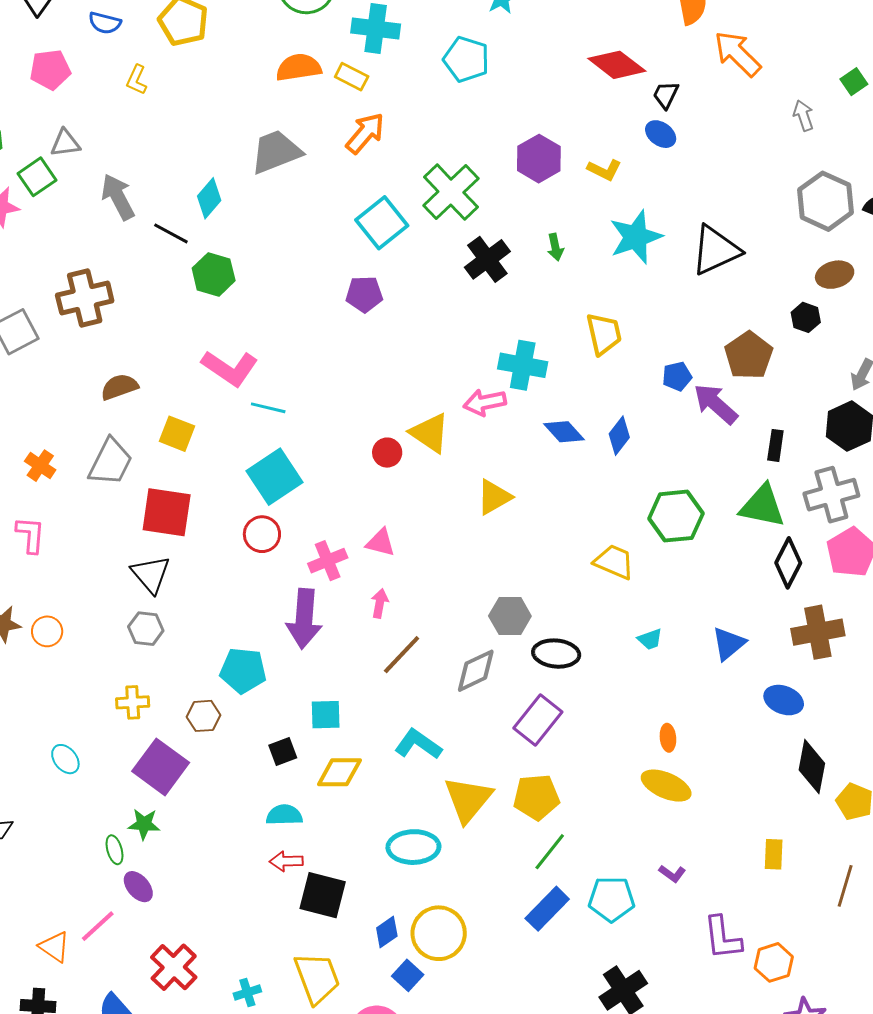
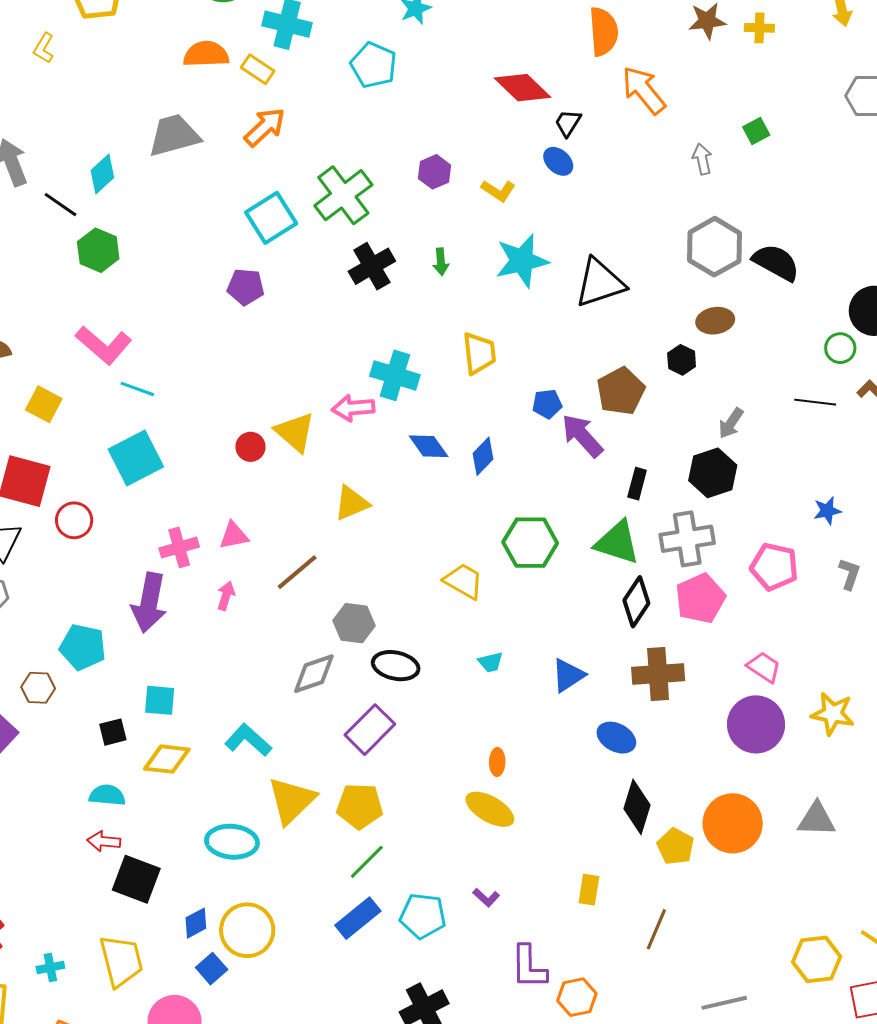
purple hexagon: (539, 159) -> (435, 172), size x0.7
red circle: (262, 534) -> (74, 520), moved
pink triangle: (381, 543) -> (234, 535), turned -32
brown line: (402, 655) -> (297, 572), moved

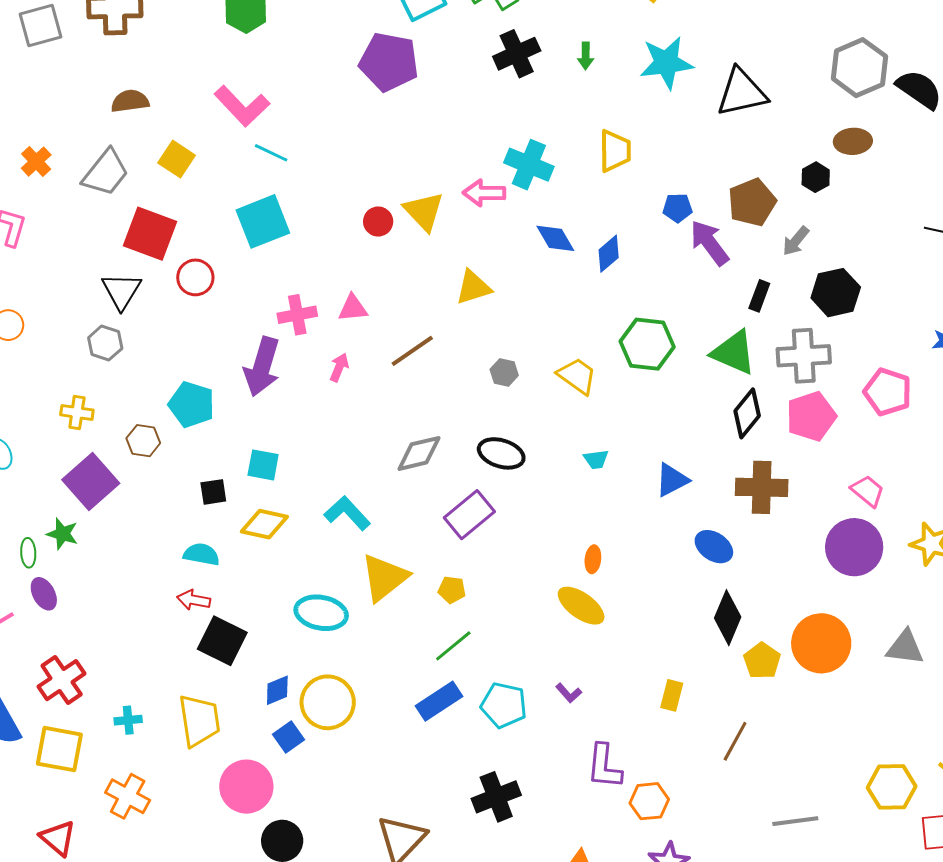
purple pentagon: (246, 287) -> (389, 62), size x1.6
gray arrow: (731, 423) -> (796, 241), moved
gray hexagon: (354, 623) -> (504, 372), moved, size x0.7
yellow pentagon: (360, 806) -> (452, 590), size x0.6

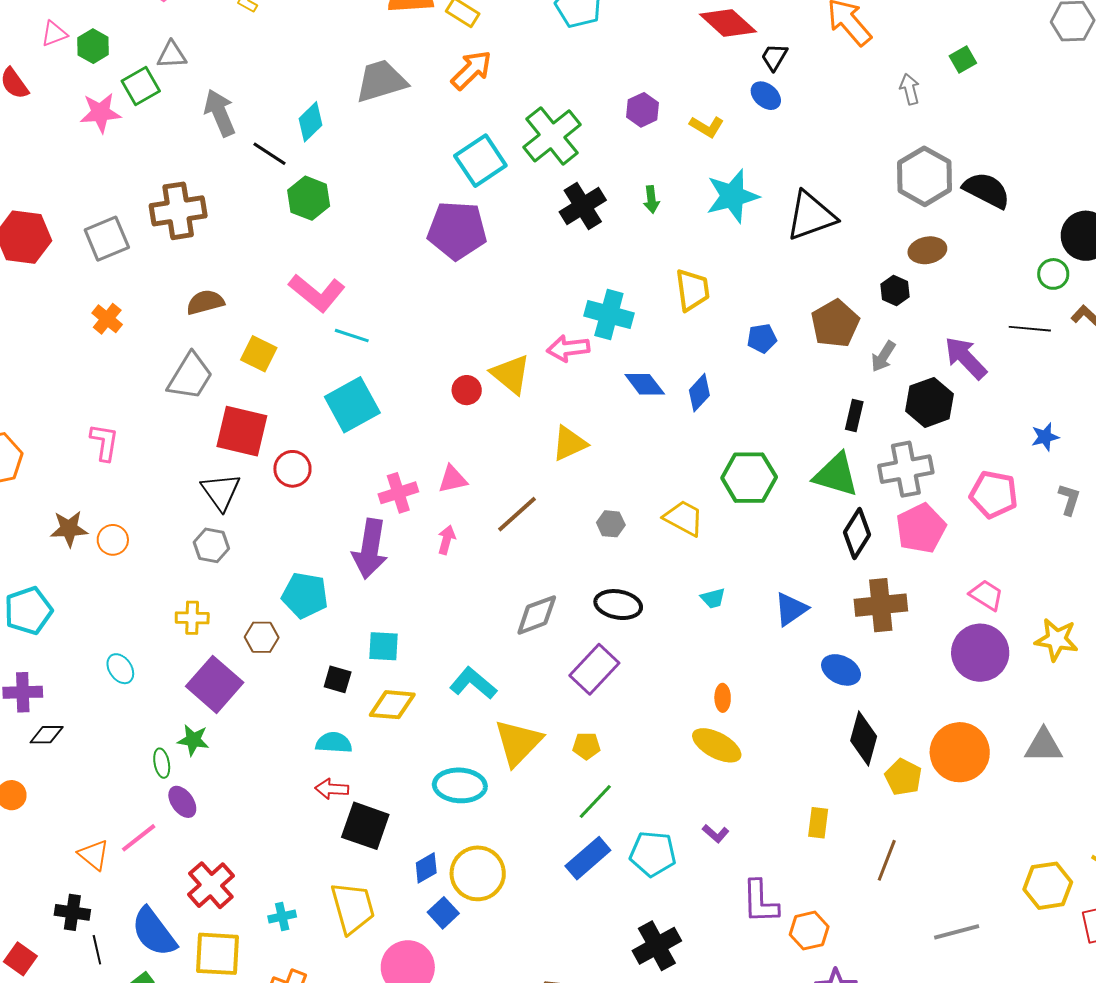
orange cross: (36, 162) -> (107, 319), moved
purple arrow: (709, 243) -> (966, 358), moved
black square: (213, 492) -> (338, 679), turned 32

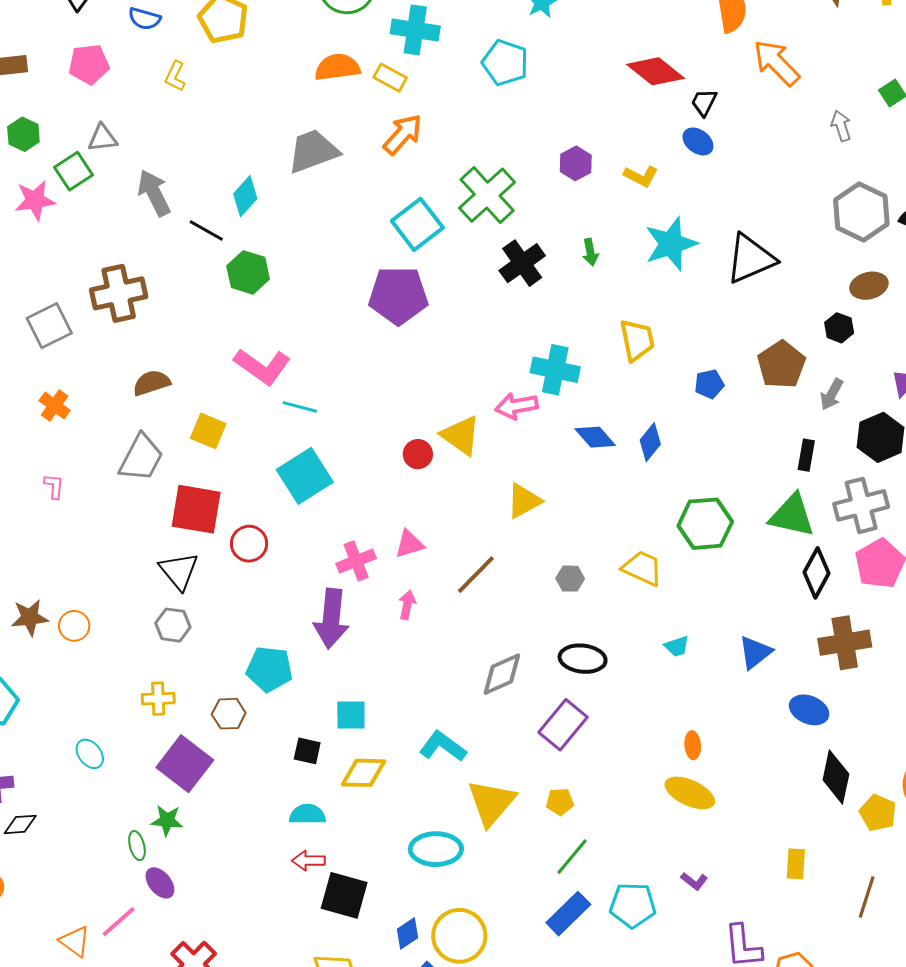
pink L-shape: (104, 442) -> (54, 486), moved, size x0.7

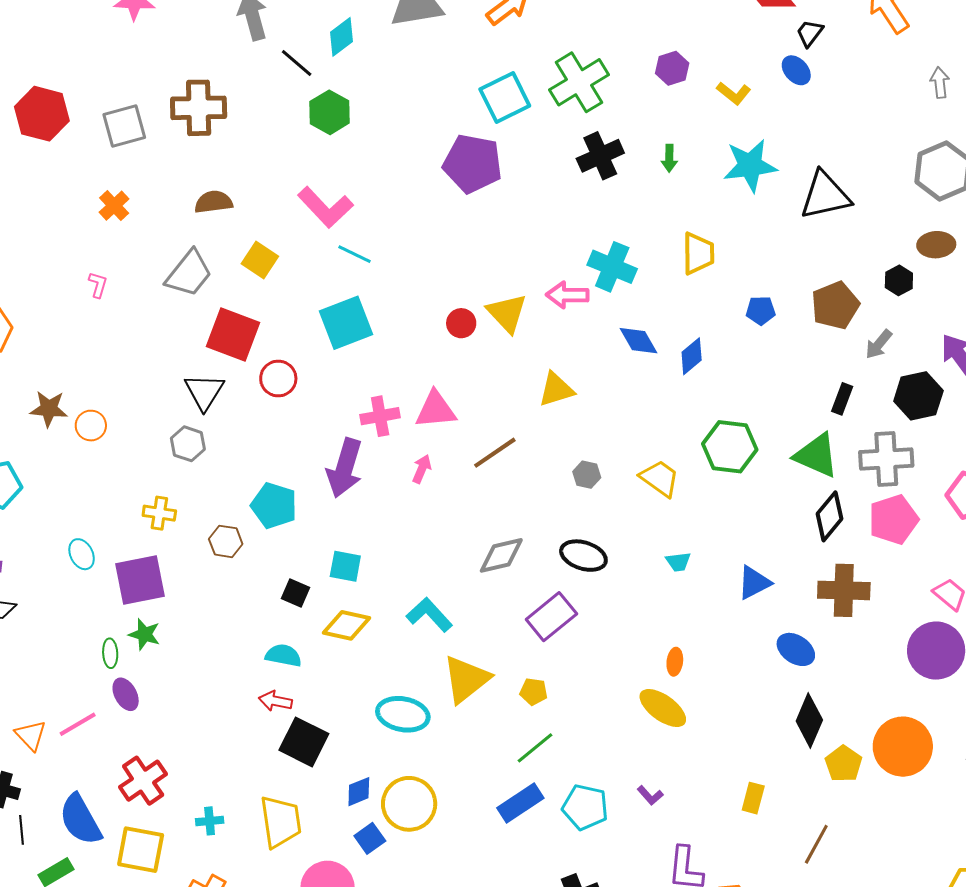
pink triangle: (409, 544) -> (436, 410), size x1.4
purple square: (185, 764) -> (140, 580), moved, turned 30

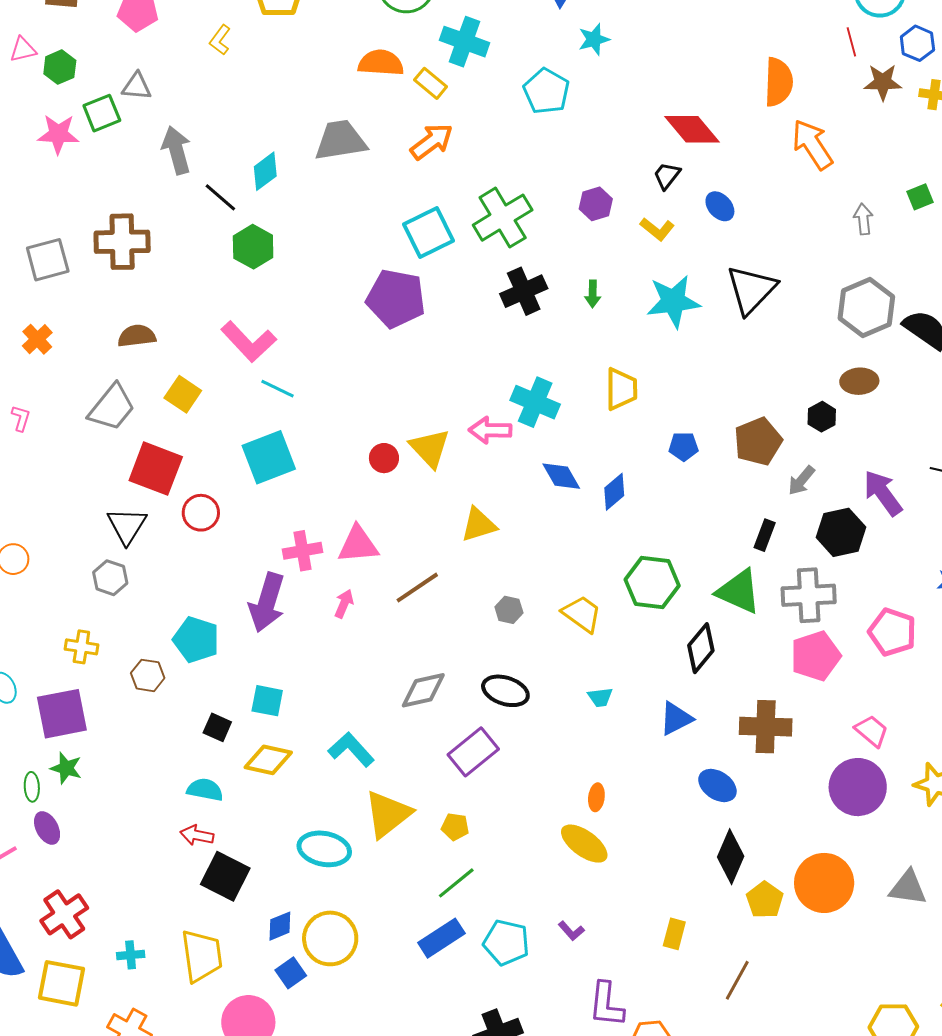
black trapezoid: (810, 33) -> (667, 176), moved
black triangle: (825, 195) -> (751, 290), moved, turned -34
black diamond: (830, 516) -> (701, 648), moved

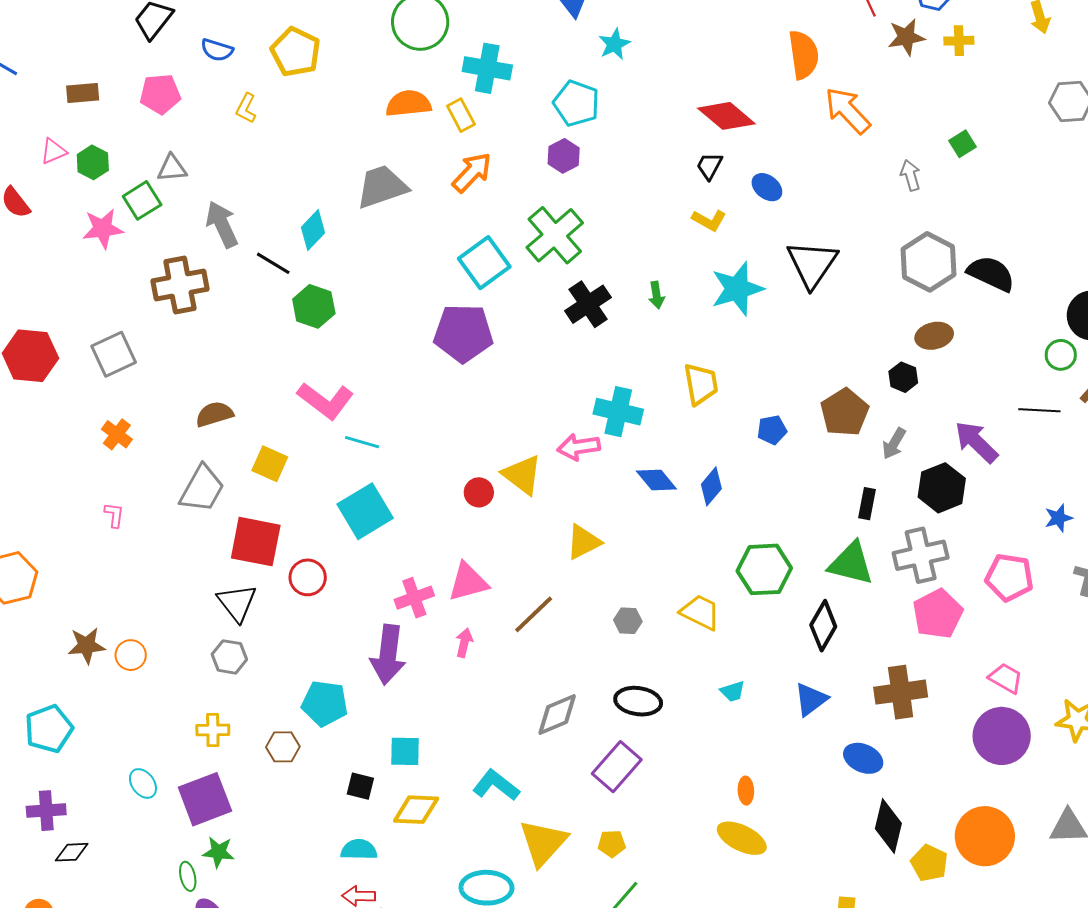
yellow rectangle: (431, 83) -> (461, 115), turned 32
purple hexagon: (596, 204) -> (564, 156), moved
brown cross: (122, 242) -> (180, 285), moved

